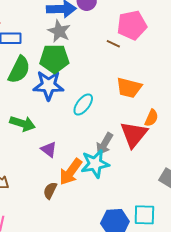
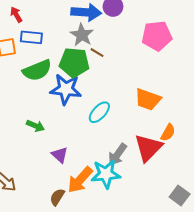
brown line: (113, 44) -> (97, 53), moved
green semicircle: (19, 70) -> (37, 70), turned 36
green arrow: (23, 124) -> (35, 126), size x0.7

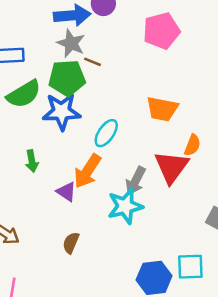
green arrow: (35, 126) -> (32, 161), turned 66
orange arrow: (80, 180) -> (87, 171), moved

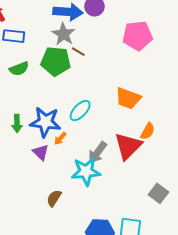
green semicircle: (24, 94) -> (19, 69), size x0.7
blue star: (62, 112) -> (45, 122), moved
orange arrow: (87, 171) -> (60, 139), size x0.5
brown semicircle: (71, 243) -> (54, 198), moved

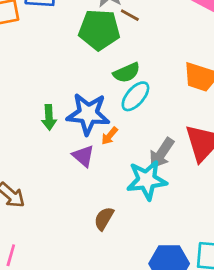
green semicircle: (19, 69) -> (127, 73), moved

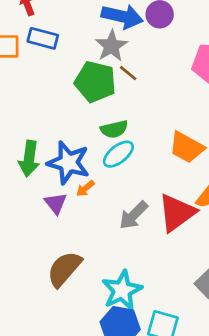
green arrow: (49, 117) -> (29, 159), size x1.4
cyan star: (147, 180) -> (122, 290), moved, turned -30
brown semicircle: (104, 219) -> (64, 269), size x1.6

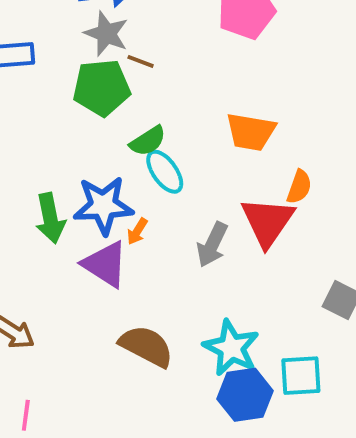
cyan ellipse: (118, 154) -> (165, 172), turned -68
purple triangle: (56, 203) -> (105, 264), size x1.5
brown semicircle: (64, 269) -> (146, 346), turned 96

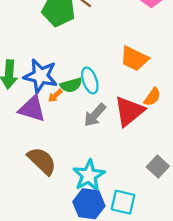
green semicircle: (148, 141) -> (71, 85), moved
cyan ellipse: (165, 172) -> (90, 80), moved
purple triangle: (105, 264) -> (32, 109), turned -32

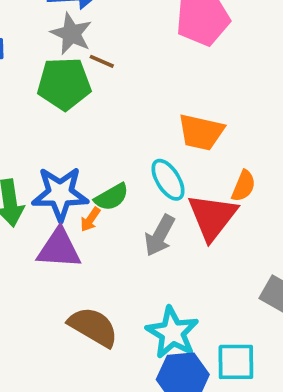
cyan ellipse: (90, 80) -> (168, 180), moved

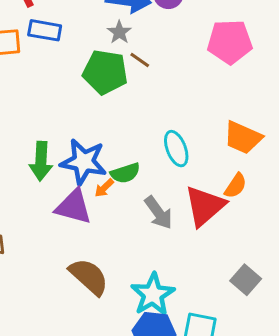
gray star: (71, 34) -> (119, 32), size x0.7
orange trapezoid: (201, 132) -> (243, 138), moved
cyan ellipse: (168, 180) -> (176, 149), moved
gray arrow: (160, 235) -> (158, 213), turned -76

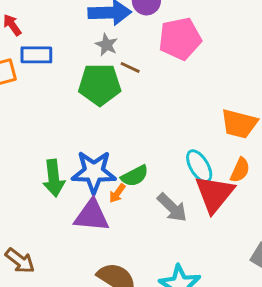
pink pentagon: (230, 42) -> (180, 39), moved
cyan ellipse: (176, 149) -> (199, 166), moved

